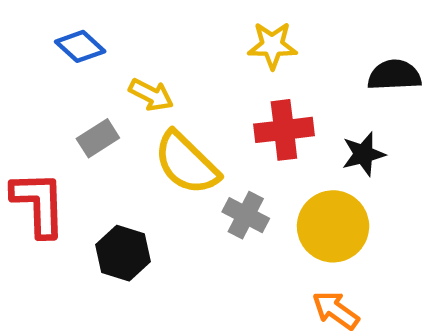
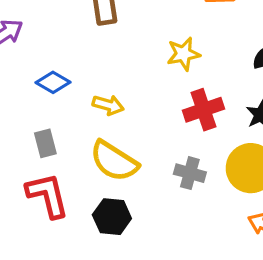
gray rectangle: (98, 138) -> (45, 143), moved, turned -60
yellow semicircle: (186, 163) -> (114, 161), moved

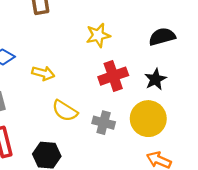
yellow semicircle: (114, 161) -> (65, 111), moved, size x0.7

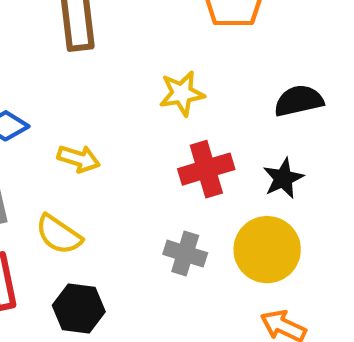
yellow semicircle: (65, 111) -> (59, 235), moved

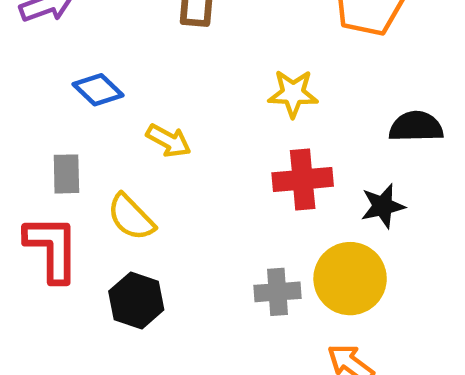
gray cross: (185, 254) -> (277, 292), moved, turned -33

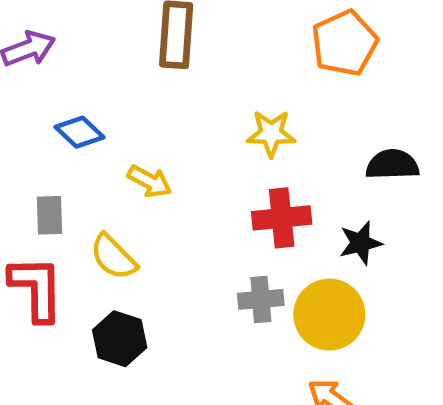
gray cross: (277, 292) -> (261, 299), moved

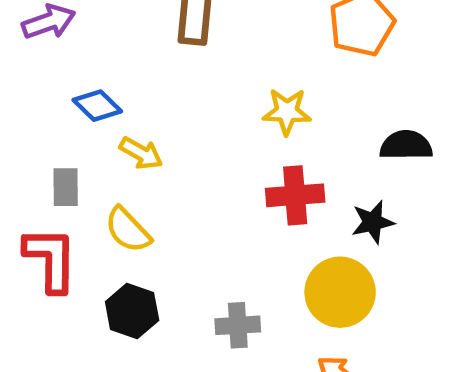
yellow arrow: (150, 181) -> (141, 153), moved
gray cross: (261, 299) -> (238, 325), moved

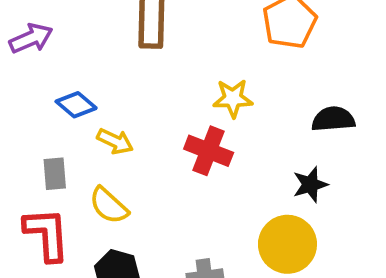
red cross: (295, 195) -> (209, 151), moved, turned 30

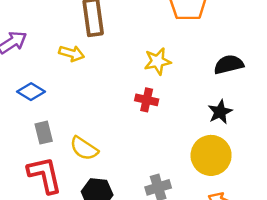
blue diamond: (76, 105) -> (31, 92), moved
yellow arrow: (115, 141) -> (72, 53), moved
red cross: (209, 151) -> (147, 100), size x0.7

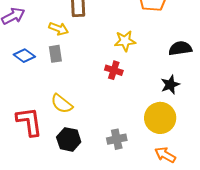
gray rectangle: (44, 133) -> (55, 54), moved

